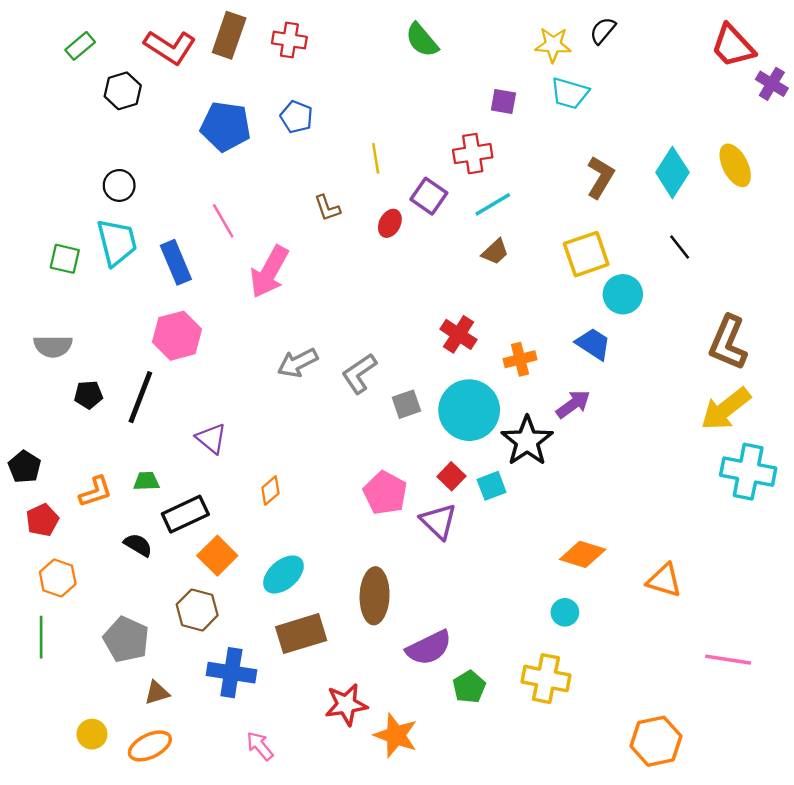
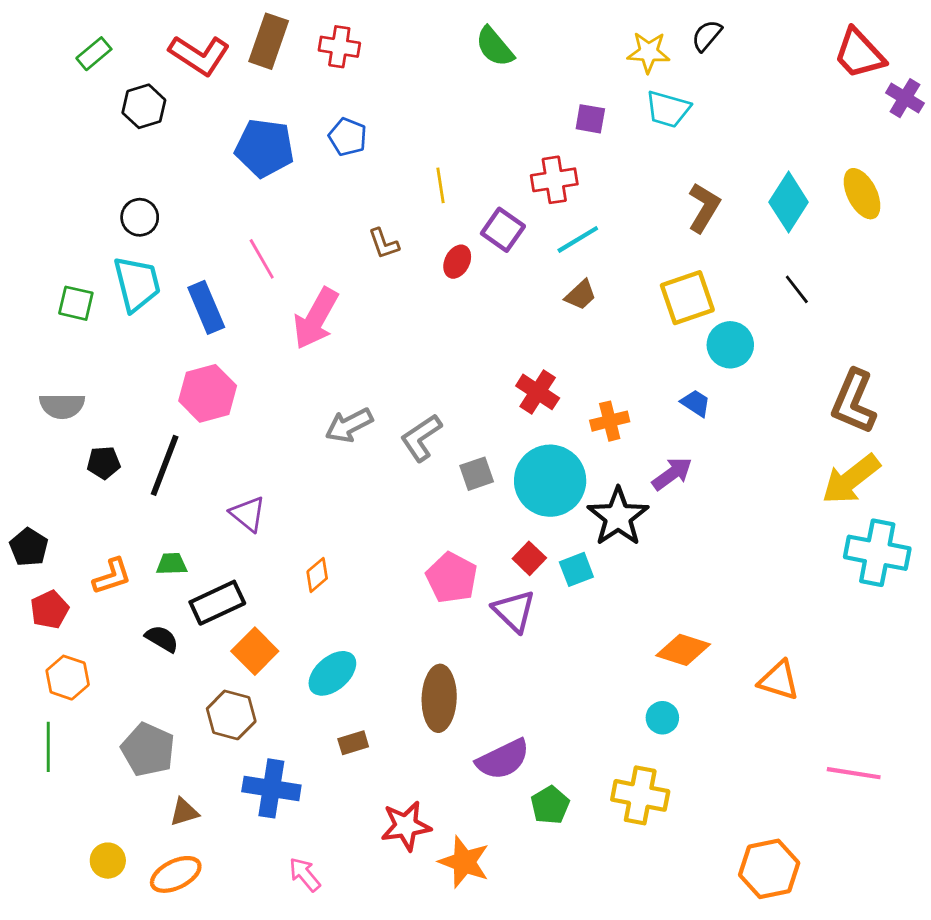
blue trapezoid: (593, 344) -> (696, 403), size x0.7
brown rectangle: (301, 634) -> (353, 743), size x0.5

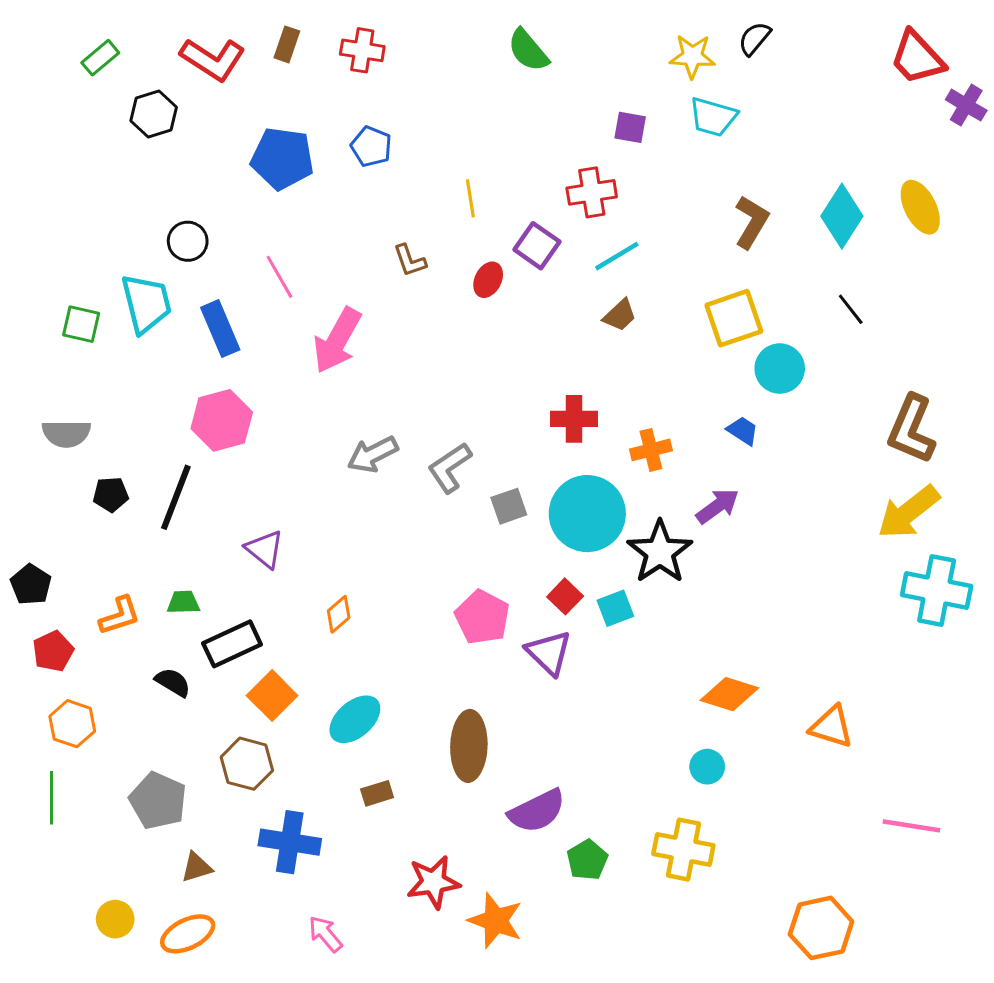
brown rectangle: (269, 41) -> (287, 44), size x0.6
black circle: (140, 217) -> (188, 241), moved
red cross: (538, 392) -> (574, 419), turned -33

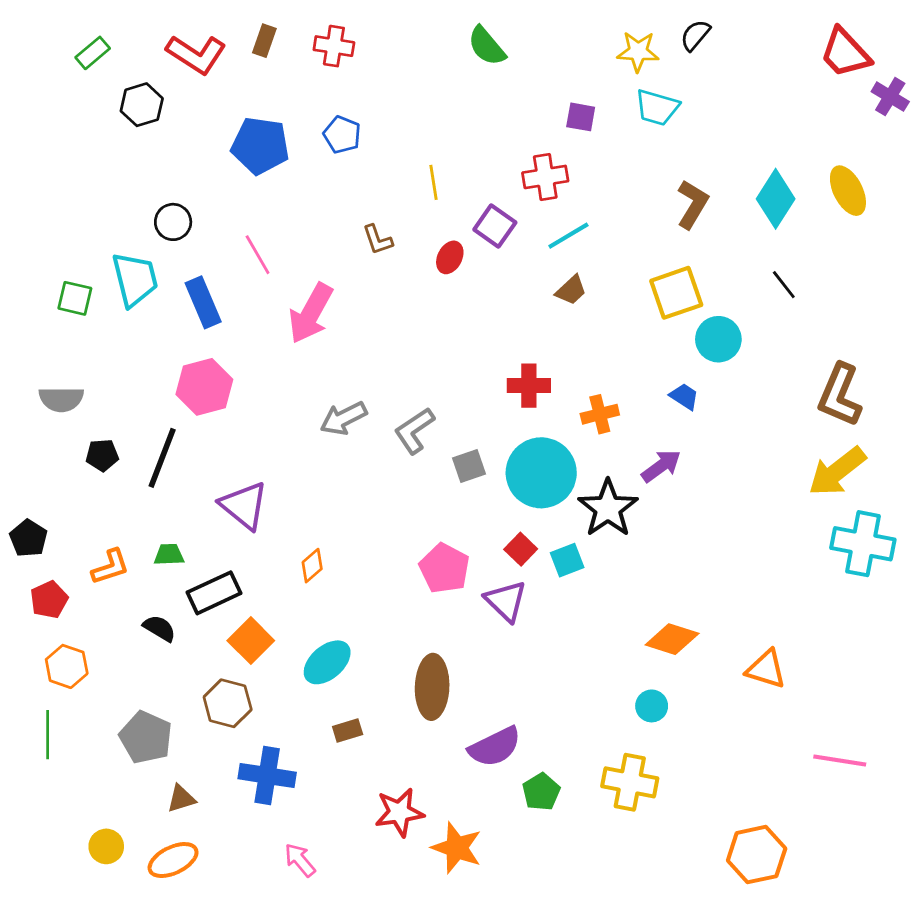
purple triangle: (265, 549) -> (244, 506), size x1.4

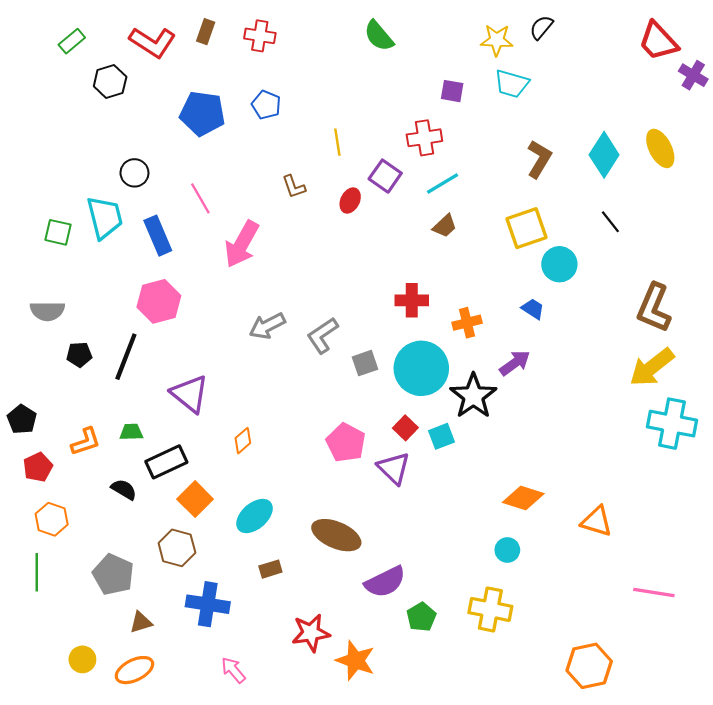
brown ellipse: (432, 687) -> (336, 535), turned -69

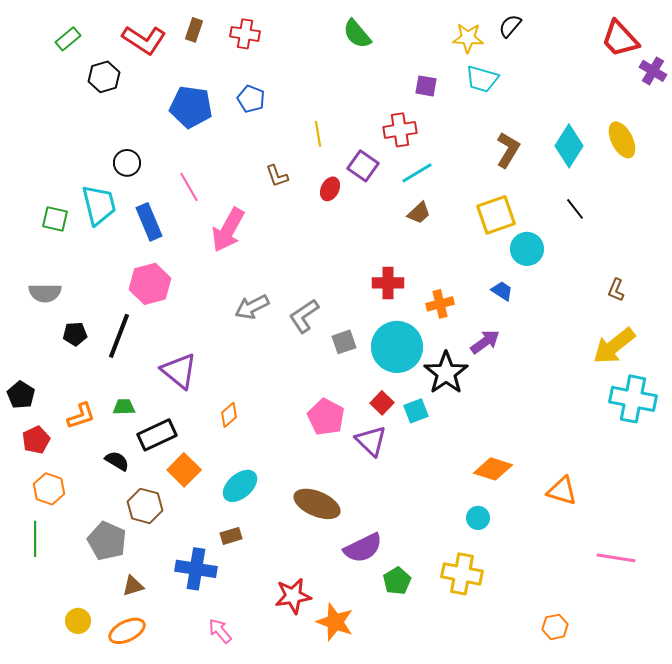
brown L-shape: (654, 308) -> (616, 290), size x0.5
brown hexagon: (177, 548) -> (145, 506), moved
brown rectangle: (270, 569) -> (231, 536), moved
orange hexagon: (589, 666) -> (555, 627), size x0.6

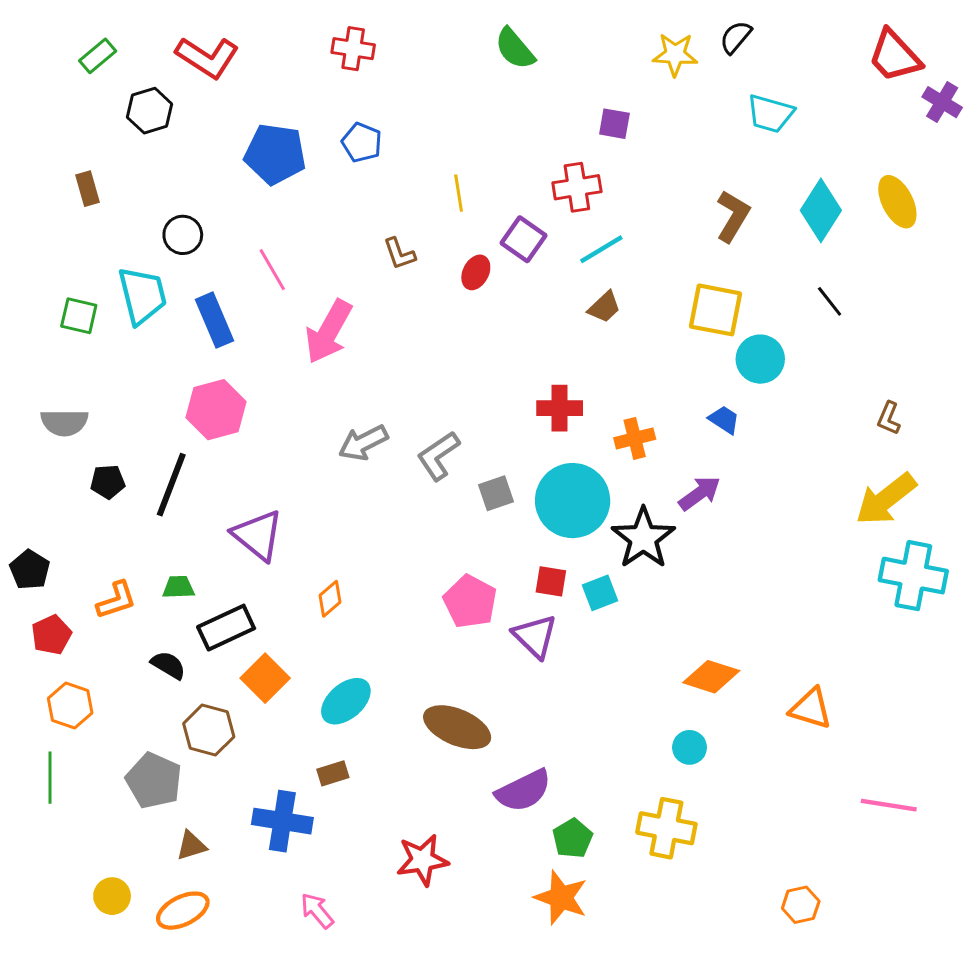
brown rectangle: (194, 30) -> (87, 189), moved, turned -35
cyan trapezoid: (482, 79) -> (770, 114), moved
yellow square: (496, 215) -> (715, 310), turned 30
red square: (382, 403) -> (551, 581), turned -35
orange star: (335, 622) -> (561, 898), moved

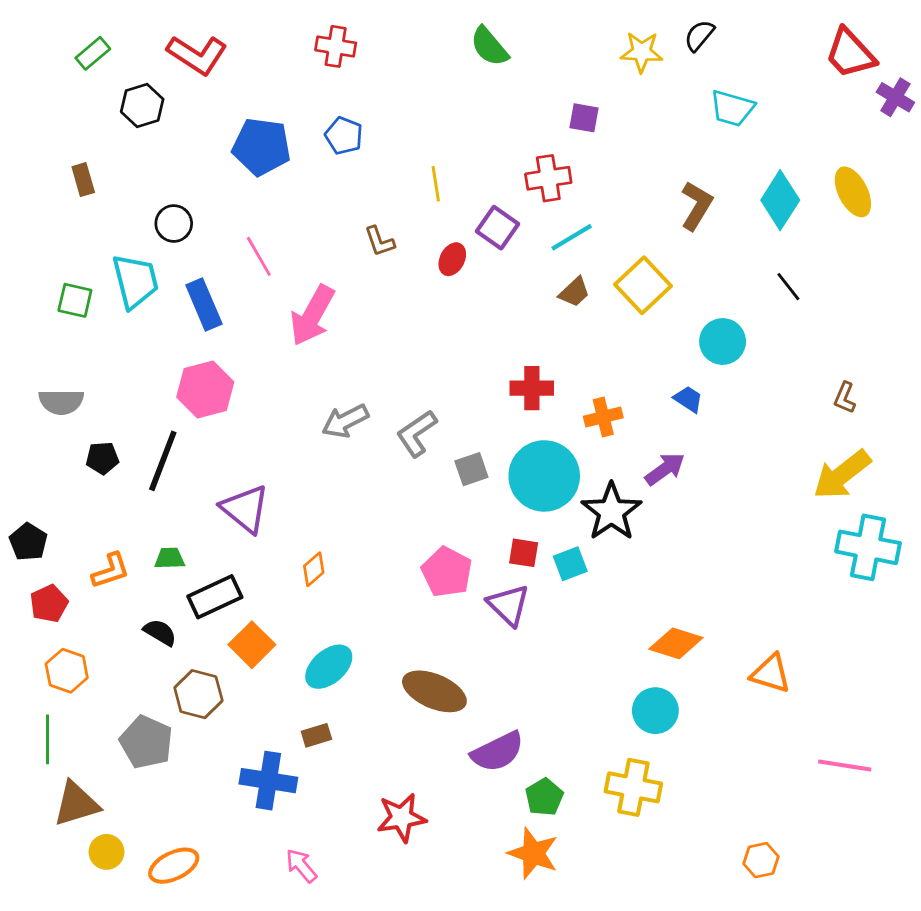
yellow square: (715, 310) -> (643, 285), moved, turned 36
cyan circle: (690, 747) -> (655, 711), size x1.4
brown triangle: (191, 846) -> (76, 804), moved, size x1.6

